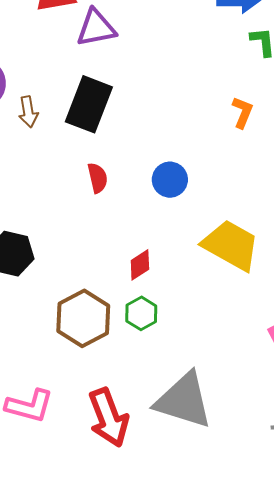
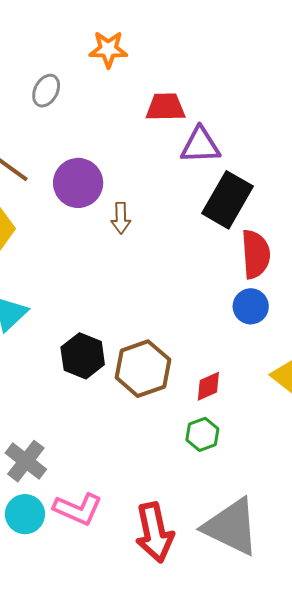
black rectangle: (89, 104) -> (227, 200), moved
red semicircle: (98, 178) -> (256, 254), moved, size x1.6
brown hexagon: (83, 318) -> (143, 369), moved

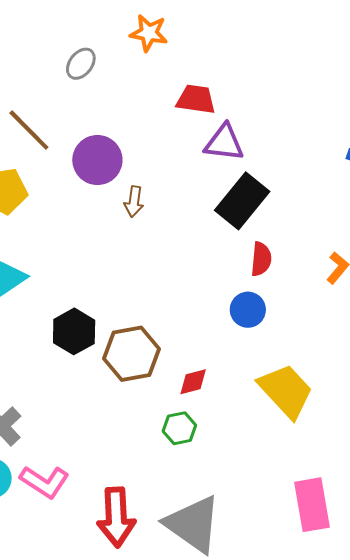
red semicircle: (256, 254) -> (261, 259), size x0.7

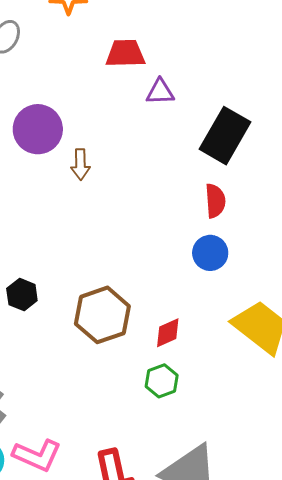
purple triangle: (224, 143) -> (160, 92), size x0.7
black rectangle: (242, 201) -> (225, 136), moved
black hexagon: (74, 331) -> (22, 295), moved, size x0.7

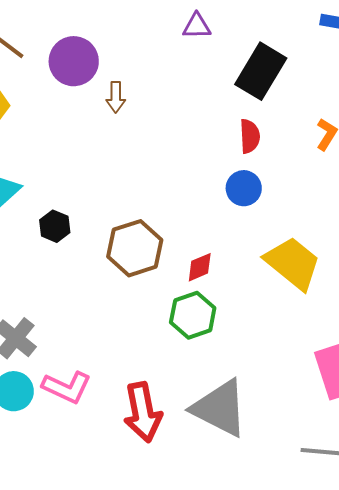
green hexagon: (162, 381) -> (193, 315), size x1.4

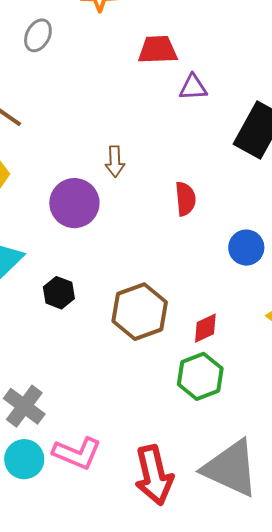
purple circle: (74, 61) -> (74, 203), moved
red semicircle: (250, 136) -> (185, 199), moved

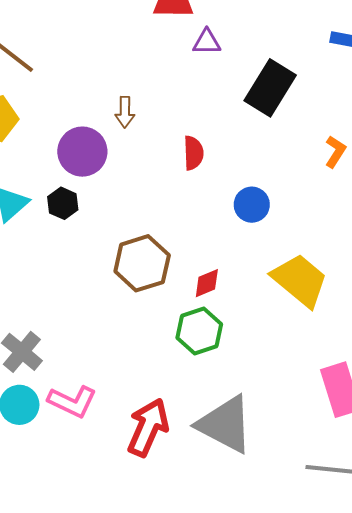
black hexagon: (59, 293) -> (63, 203), moved
red arrow: (154, 475) -> (148, 427), turned -146

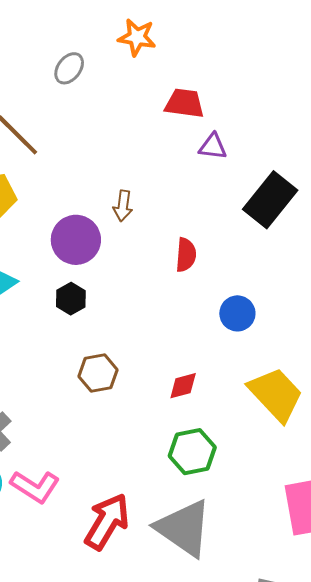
black hexagon: (63, 203) -> (71, 299), moved
brown hexagon: (142, 263) -> (98, 373), moved, size x0.7
green hexagon: (199, 331) -> (192, 452), moved

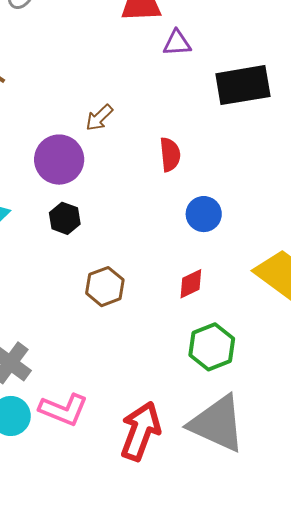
black rectangle: (270, 200) -> (243, 85), turned 52
brown arrow: (123, 206) -> (99, 118), turned 48
blue circle: (237, 313) -> (204, 214), moved

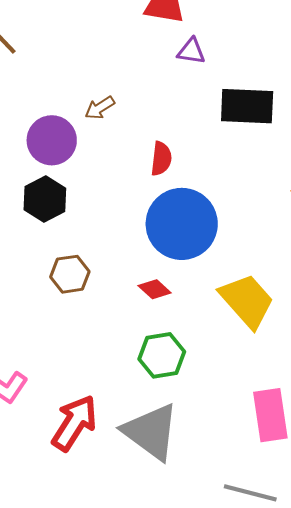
blue circle: (204, 214) -> (182, 224), size x2.0
black hexagon: (65, 218) -> (45, 199), size x1.4
red diamond: (191, 284) -> (155, 289), turned 56

